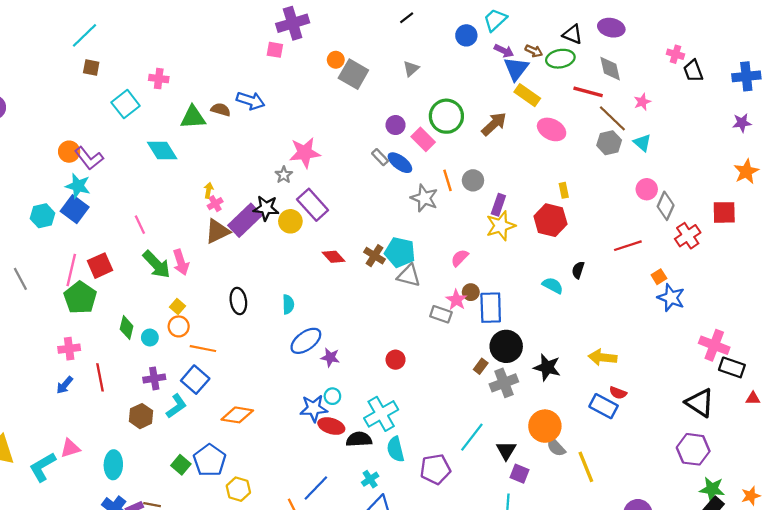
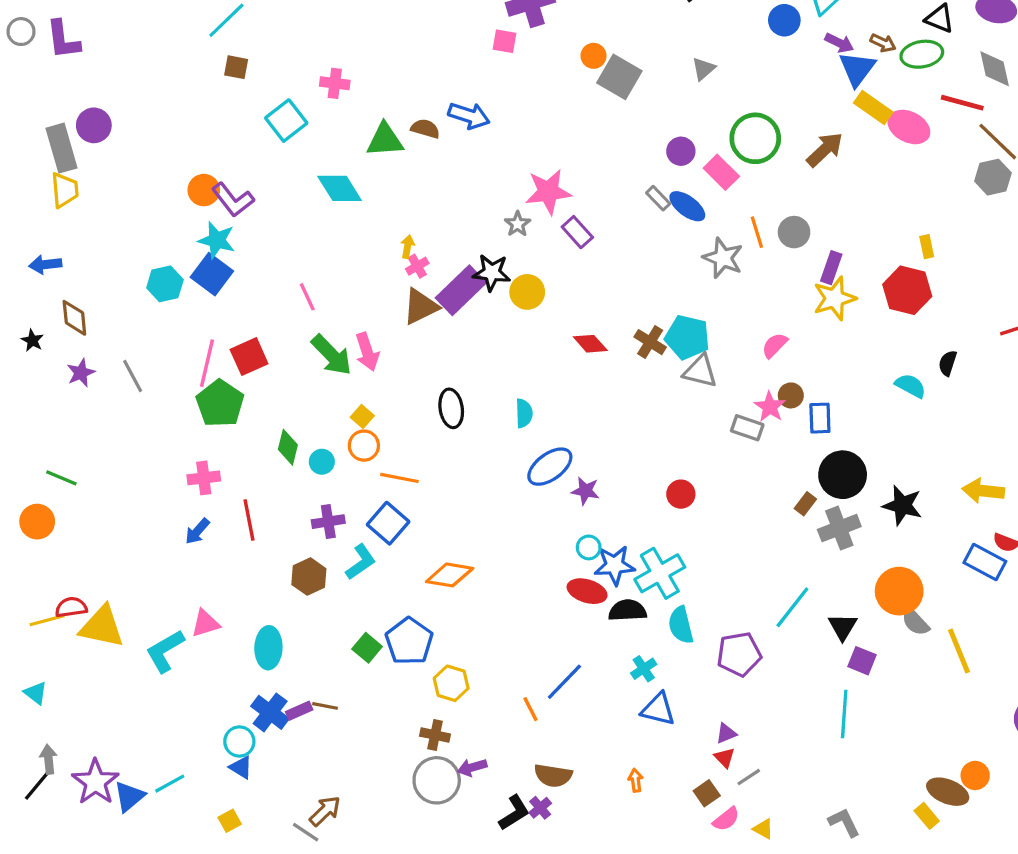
pink ellipse: (552, 129) -> (909, 127), moved
purple rectangle: (313, 205) -> (577, 232), moved, size x0.7
blue rectangle: (491, 308) -> (820, 418), size x0.7
blue star: (314, 408) -> (615, 565), moved

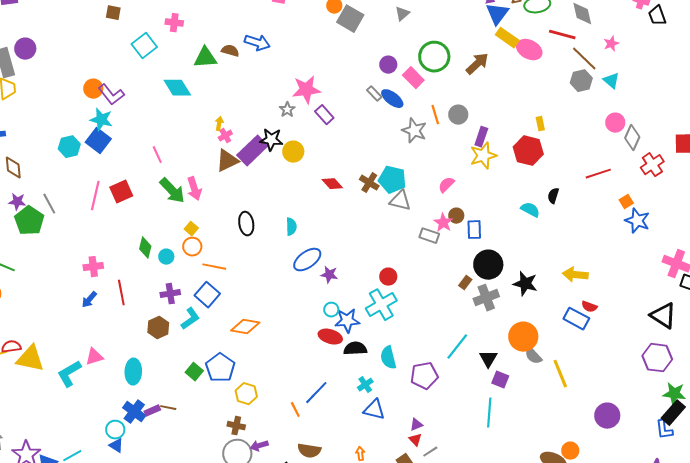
purple star: (81, 373) -> (17, 202), turned 30
green pentagon: (220, 404) -> (29, 221), moved
cyan cross: (660, 573) -> (381, 305), moved

